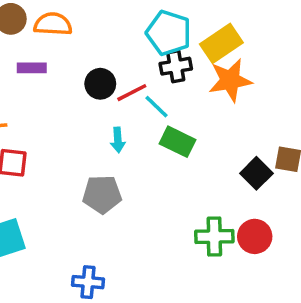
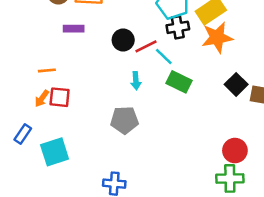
black square: (256, 173) -> (236, 84), moved
green cross: (214, 236) -> (230, 178), moved

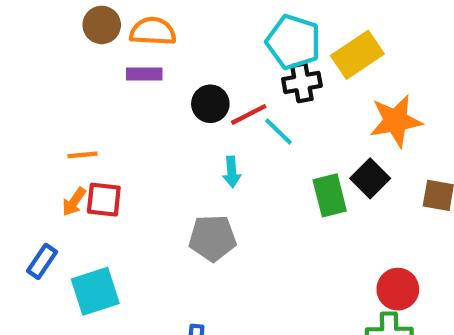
purple rectangle: (74, 29) -> (144, 74), moved
orange star: (217, 37) -> (396, 121), moved
green rectangle: (179, 82) -> (330, 195), moved, turned 50
black square: (236, 84) -> (370, 178), moved

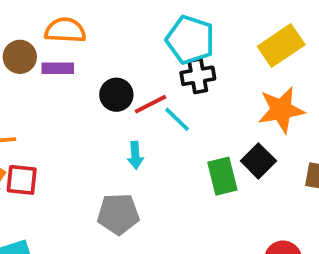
brown circle: (102, 25) -> (20, 57), moved
yellow rectangle: (357, 55) -> (281, 45), moved

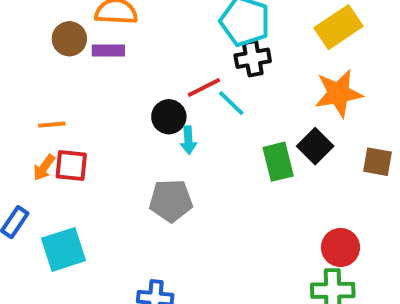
black circle: (116, 95) -> (169, 117), moved

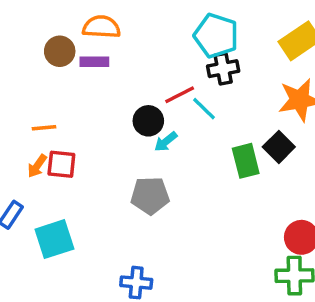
cyan arrow: (188, 140) -> (166, 142), turned 55

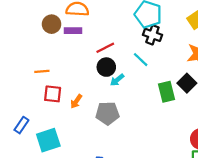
black cross: (223, 69) -> (152, 35), turned 30
red line: (180, 95) -> (105, 48), moved
orange arrow: (37, 166) -> (76, 101), moved

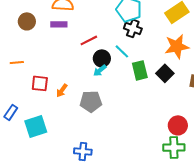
brown circle: (52, 24) -> (27, 21), moved
black circle: (106, 67) -> (102, 58), moved
orange line: (42, 71) -> (17, 62), moved
green rectangle: (166, 92) -> (140, 70), moved

